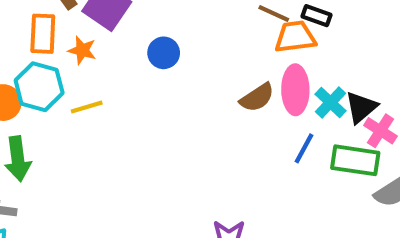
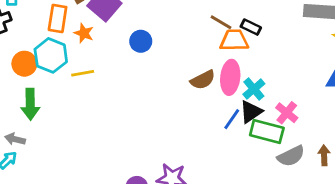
black triangle: (361, 107) -> (251, 112), moved

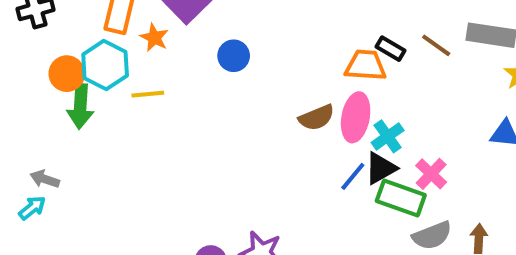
brown line: (221, 22) -> (436, 45), moved
green arrow: (30, 104) -> (80, 106), moved

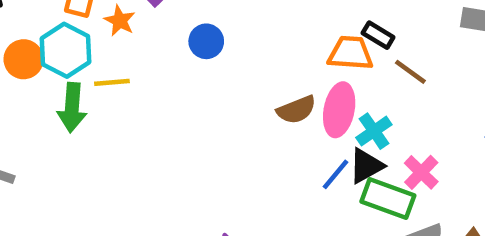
brown line: (436, 45) -> (410, 72), moved
green arrow: (80, 106) -> (72, 107), moved

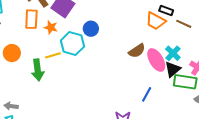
cyan hexagon: (65, 50) -> (72, 43), moved
orange trapezoid: (350, 53) -> (156, 21), turned -145
pink ellipse: (339, 110) -> (156, 60), moved, turned -30
blue line: (336, 174) -> (147, 94), moved

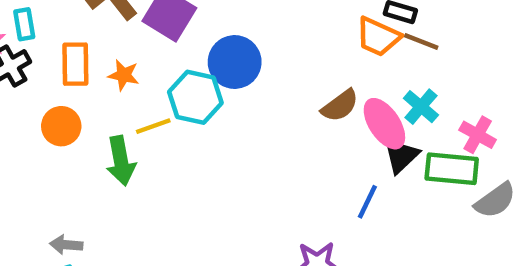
orange rectangle: (31, 19) -> (75, 64), moved
brown line: (184, 24) -> (421, 41), moved
orange star: (51, 27) -> (124, 75), moved
blue circle: (91, 29) -> (235, 62), size x1.5
black triangle: (173, 69) -> (401, 156), moved

